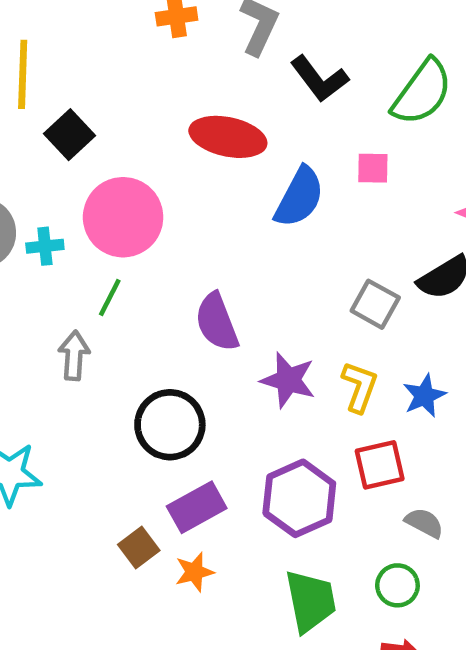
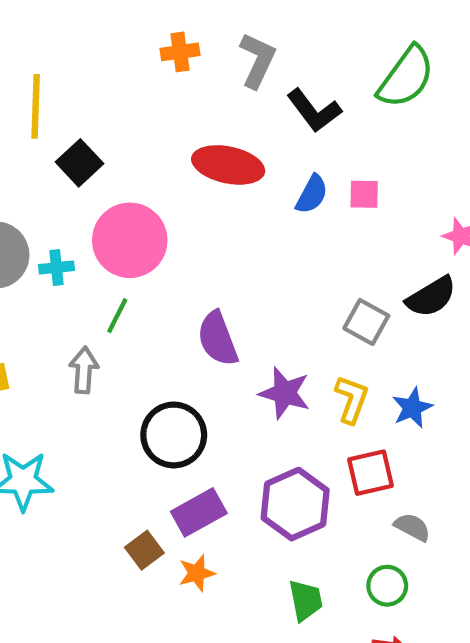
green semicircle: (422, 92) -> (406, 77), moved
blue semicircle: (299, 197) -> (312, 194), moved, size x0.7
green trapezoid: (310, 601) -> (306, 600), size x0.7

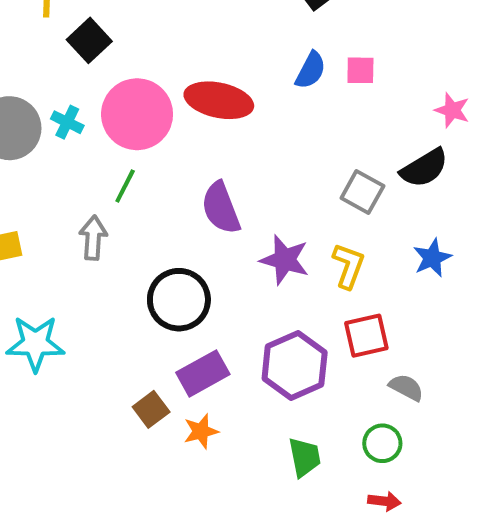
red ellipse: (228, 165) -> (219, 100), moved
cyan cross: (56, 268) -> (67, 122), moved, turned 32
blue star: (412, 408) -> (432, 258), moved

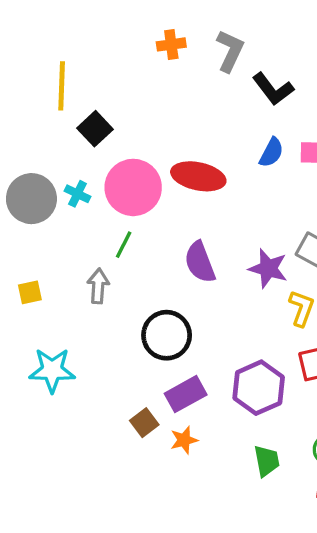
purple star: (285, 260) -> (268, 269), moved

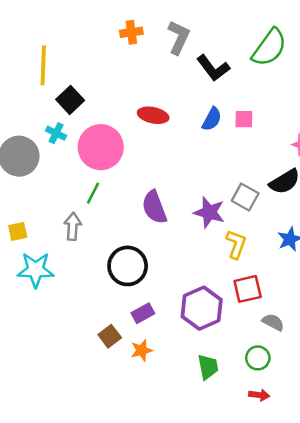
red ellipse: (198, 176) -> (153, 115), moved, size x0.7
cyan cross: (78, 194) -> (56, 133), moved
cyan star: (52, 370) -> (36, 270), moved
purple rectangle: (186, 394) -> (143, 313), size x0.7

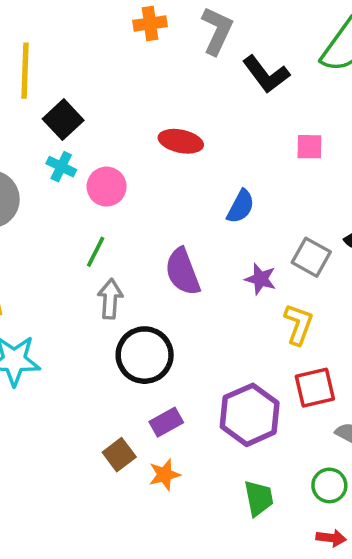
blue semicircle: (212, 119) -> (241, 206), moved
cyan cross: (56, 133) -> (61, 167), moved
pink circle: (101, 147) -> (107, 187), size x0.6
purple star: (209, 212) -> (261, 279), size x0.7
gray arrow: (73, 226) -> (110, 299), moved

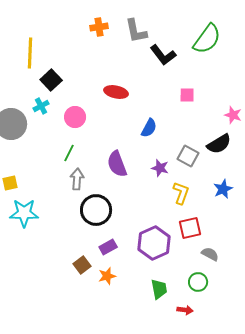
gray L-shape: (217, 31) -> (136, 31), turned 144
cyan cross: (61, 167) -> (41, 106), moved, turned 35
red arrow: (331, 538) -> (185, 310), moved

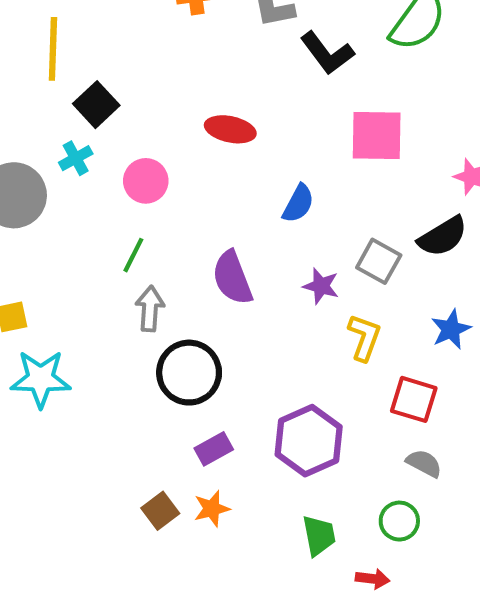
pink square: (187, 95) -> (377, 135), size x1.8
red square: (190, 228) -> (414, 399), moved, turned 30
brown square: (82, 265) -> (160, 511), moved

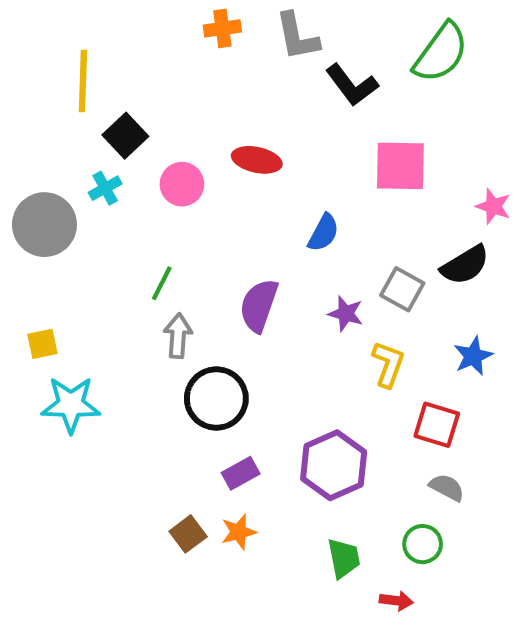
pink circle: (146, 181) -> (182, 184), moved
purple semicircle: (232, 278) -> (259, 305), turned 40

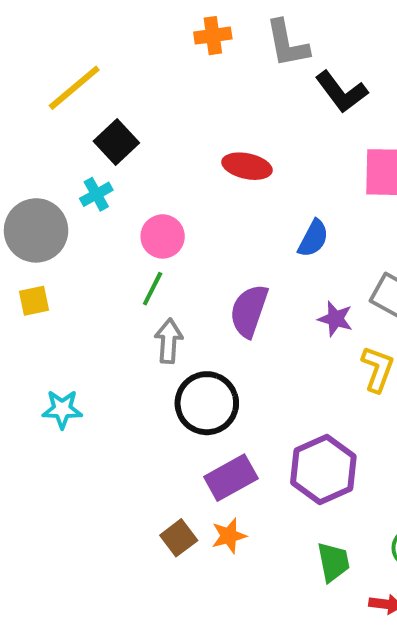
yellow line: (83, 81) -> (74, 88), turned 48
pink circle: (182, 184) -> (163, 236), moved
yellow square: (42, 344) -> (34, 301), moved
cyan star: (71, 405) -> (62, 409), size x0.7
purple rectangle: (241, 473) -> (231, 478), size x1.4

